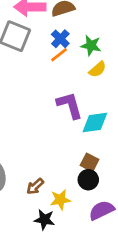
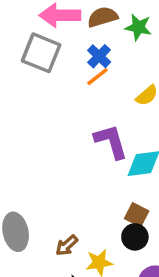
green star: (91, 45) -> (138, 27), moved

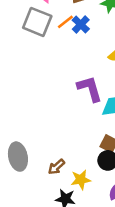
orange line: (97, 77) -> (65, 22), moved

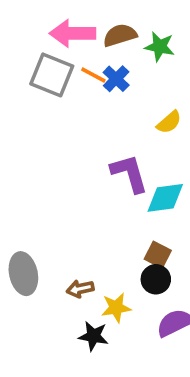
orange line: (65, 22) -> (93, 75), turned 66
brown arrow: (56, 167) -> (80, 289), turned 30

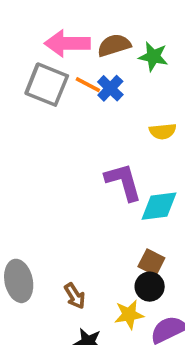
yellow semicircle: (169, 122) -> (163, 131), turned 35
brown arrow: (80, 289) -> (75, 296), turned -110
yellow star: (116, 308) -> (129, 315), moved

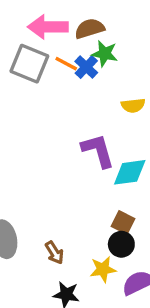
green star: (153, 56) -> (105, 54), moved

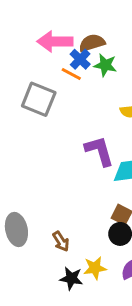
gray square: (29, 64) -> (39, 99), moved
blue cross: (86, 67) -> (80, 59), moved
yellow star: (103, 269) -> (95, 268), moved

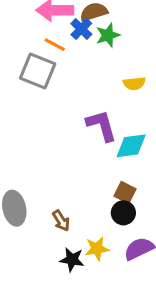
green star: (105, 65) -> (108, 35), turned -30
orange line: (71, 74) -> (55, 45), moved

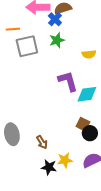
green star: (108, 35) -> (57, 40), moved
orange line: (55, 45) -> (13, 29), moved, turned -32
gray square: (38, 71) -> (27, 46), turned -35
black circle: (123, 213) -> (90, 133), moved

